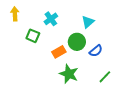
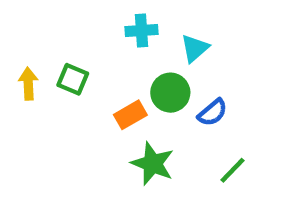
yellow arrow: (15, 14) -> (28, 84), moved
cyan cross: (51, 19) -> (141, 30), moved, turned 32

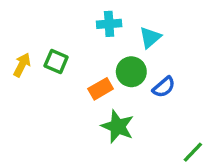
yellow arrow: (28, 84) -> (22, 65), turned 30
green line: (232, 170) -> (193, 152), moved

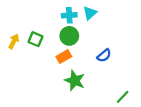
cyan triangle: (150, 38) -> (90, 13), moved
green circle: (131, 72) -> (69, 36), moved

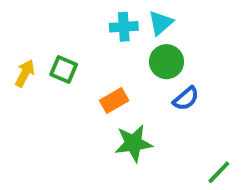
green circle: (69, 36) -> (166, 62), moved
green star: (75, 81) -> (134, 143), turned -30

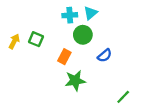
green circle: (166, 62) -> (83, 35), moved
orange rectangle: (114, 100) -> (64, 57), turned -32

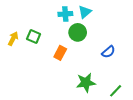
blue semicircle: (105, 55) -> (108, 52), moved
green star: (75, 81) -> (86, 83), moved

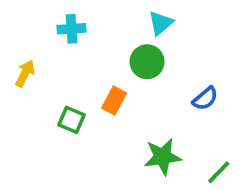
cyan cross: (65, 14) -> (72, 29), moved
green square: (34, 37) -> (72, 120), moved

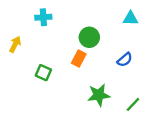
cyan triangle: (161, 23) -> (131, 18), moved, turned 42
orange rectangle: (114, 100) -> (79, 58), moved

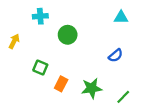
green circle: (89, 37) -> (68, 35), moved
orange rectangle: (79, 58) -> (61, 84), moved

